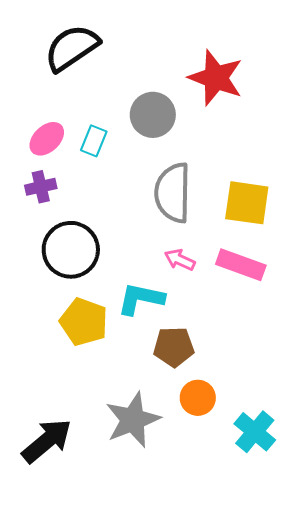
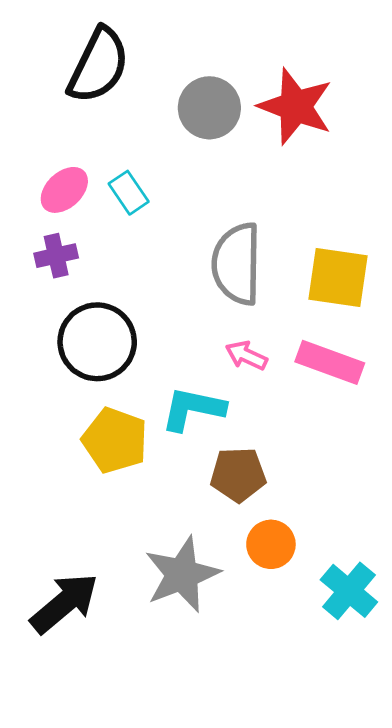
black semicircle: (72, 48) -> (99, 65), turned 150
gray circle: (153, 115) -> (209, 108), moved
cyan rectangle: (94, 141) -> (129, 193), turned -56

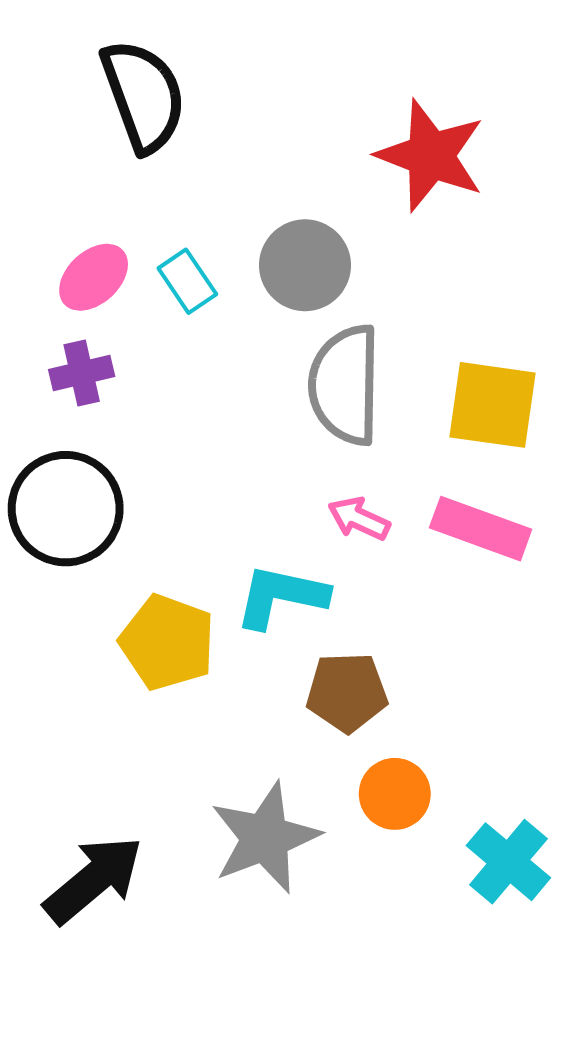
black semicircle: (99, 65) -> (143, 96), turned -46
gray circle: (209, 108) -> (305, 265), moved
black circle: (97, 342) -> (66, 509), moved

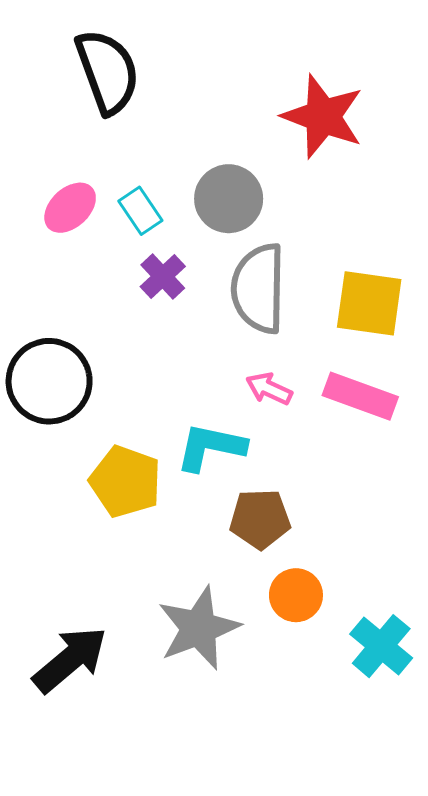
purple cross: (82, 373) -> (163, 277), moved, turned -30

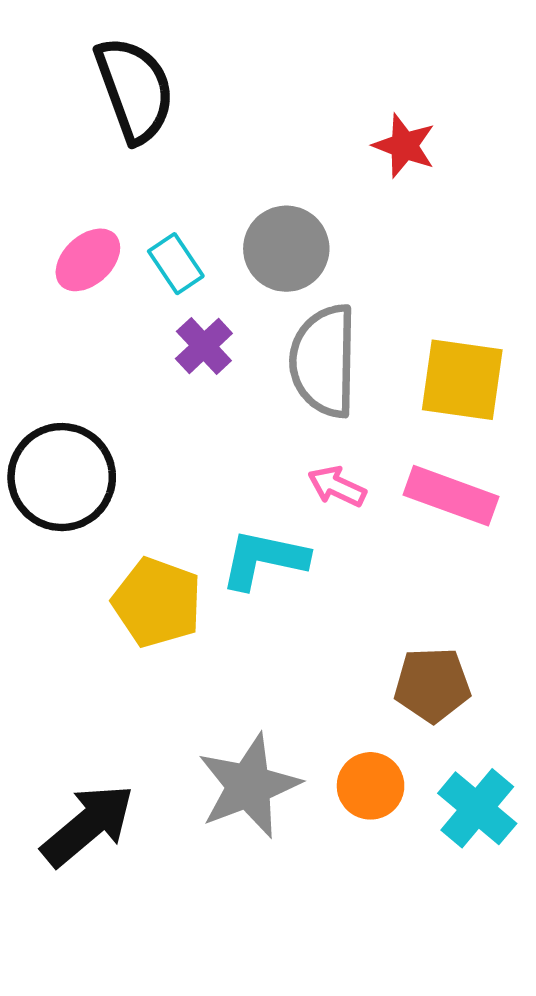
red star: (323, 116) -> (404, 146), size x0.6
brown pentagon: (260, 519) -> (432, 685), moved
orange circle: (296, 595) -> (371, 786), moved

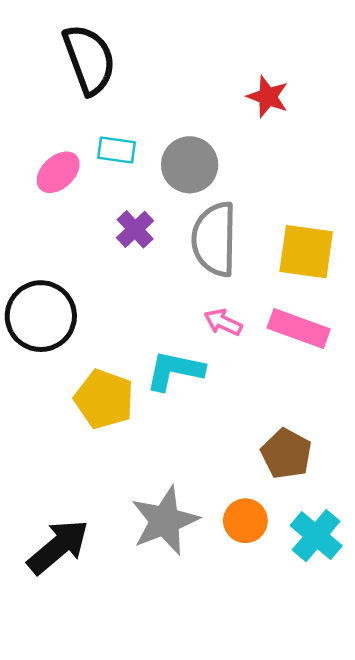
cyan rectangle: (176, 264) -> (116, 150), moved, turned -48
brown pentagon: (432, 685) -> (286, 454), turned 30

